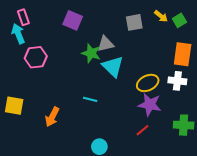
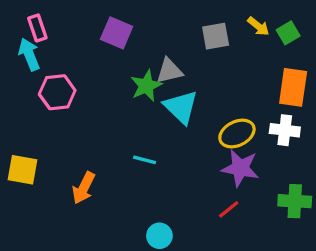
green star: (91, 53) -> (146, 86), turned 30

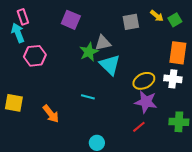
orange arrow: (84, 188) -> (51, 114), turned -66

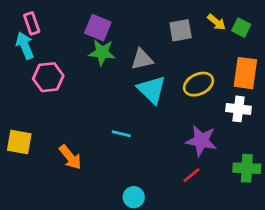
green square: (175, 20) -> (241, 28), turned -32
green star: (89, 52) -> (102, 52), moved, turned 30
yellow ellipse: (144, 81) -> (199, 84), moved

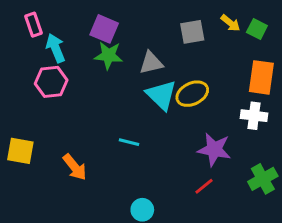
cyan arrow: (25, 46) -> (56, 48), moved
yellow ellipse: (199, 84) -> (192, 94), moved
green cross: (247, 168) -> (263, 179), turned -32

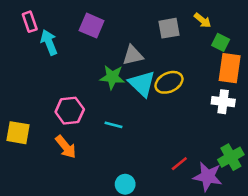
green square: (257, 29) -> (221, 42), moved
green star: (108, 55) -> (112, 77), moved
pink hexagon: (51, 82) -> (70, 111), moved
purple star: (214, 149) -> (208, 176), moved

